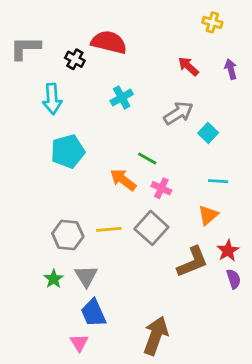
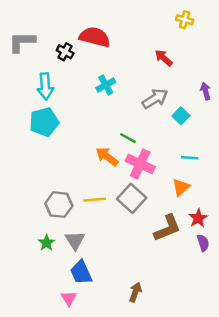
purple arrow: (231, 69) -> (206, 91), moved
cyan pentagon: (68, 151) -> (44, 122), moved
pink cross: (161, 188) -> (140, 164), size x1.6
brown arrow: (156, 336) -> (135, 292), size x0.6

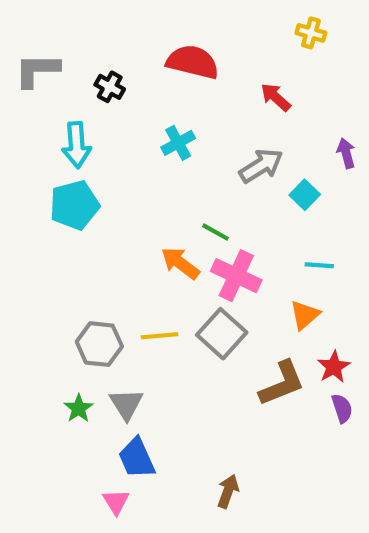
red semicircle: (95, 37) -> (193, 62), moved

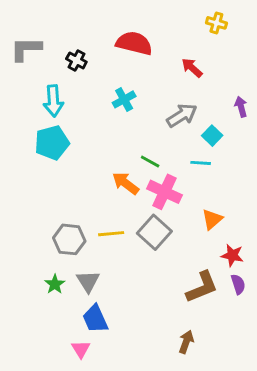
cyan line: (319, 265) -> (201, 163), moved
red star: (334, 367) -> (232, 255), turned -30
brown L-shape: (282, 383) -> (202, 287), moved
brown arrow: (228, 491) -> (186, 342), moved

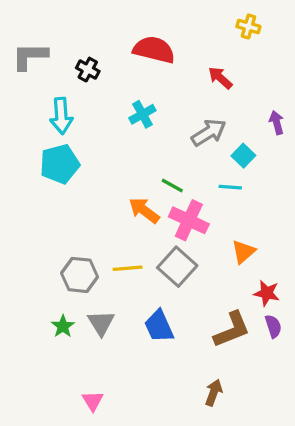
blue trapezoid: (95, 319) -> (159, 326), moved

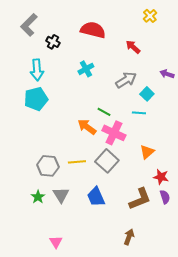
yellow cross: (248, 26) -> (150, 16), turned 32
gray L-shape: (30, 56) -> (29, 25), moved, turned -45
purple arrow: (277, 123) -> (167, 74), turned -56

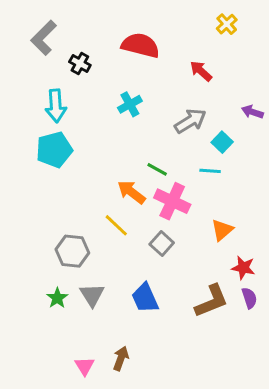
gray square: (107, 161) -> (162, 243), size x0.7
yellow line: (77, 162) -> (116, 225), moved, turned 48
brown arrow: (129, 237) -> (121, 358), moved

